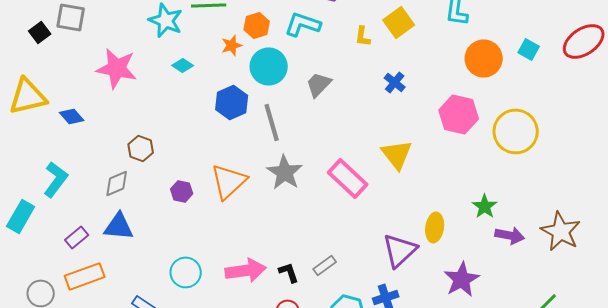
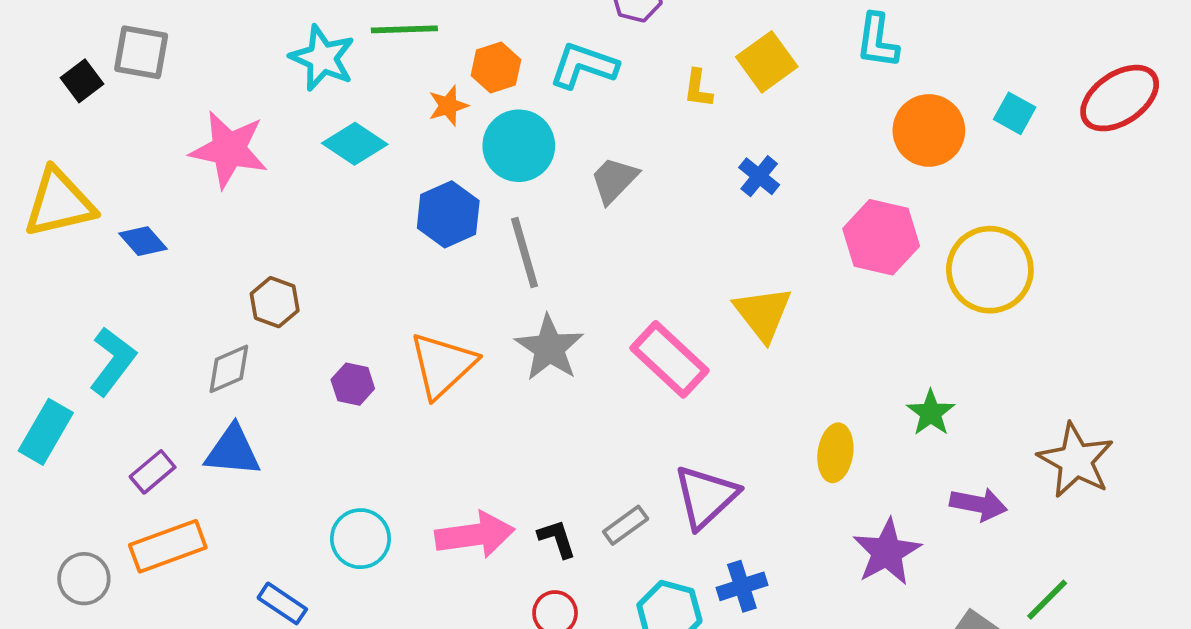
cyan diamond: (183, 65) -> (355, 144), size x1.5
purple arrow: (510, 235) -> (978, 504), moved
purple triangle: (400, 250) -> (706, 497), moved

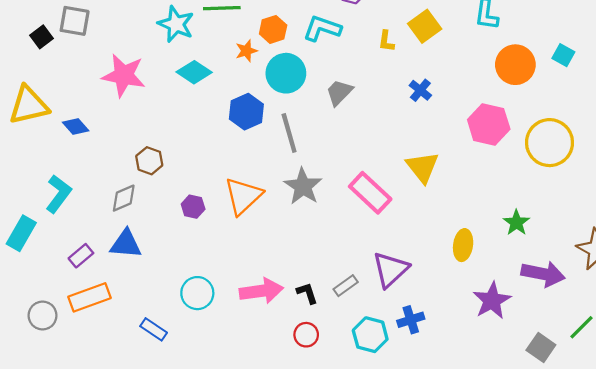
purple arrow: (978, 504) -> (543, 274), size x1.4

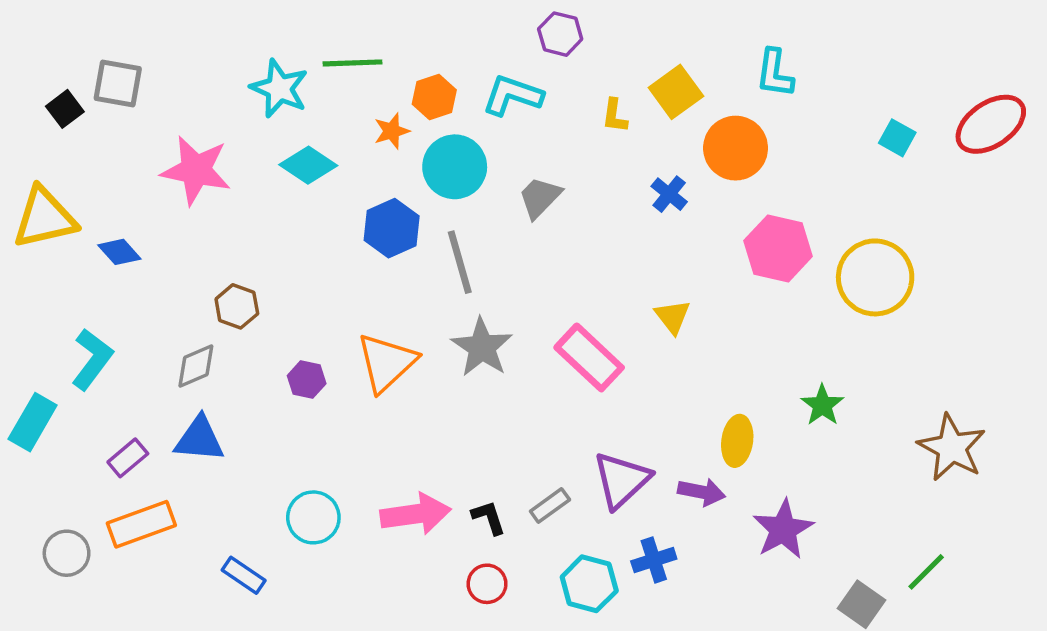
orange circle: (515, 65) -> (736, 148), moved
yellow triangle: (423, 167) -> (673, 317), size x0.7
purple arrow: (543, 274) -> (701, 492), moved, size x0.7

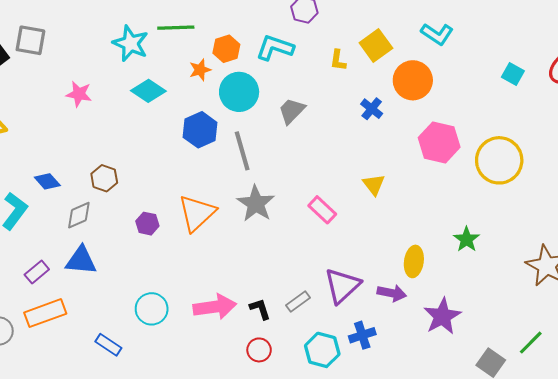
cyan L-shape: (775, 73) -> (437, 34), turned -64
pink star: (196, 170) -> (79, 94), size x0.6
blue diamond: (119, 252) -> (47, 181), moved
pink rectangle: (589, 357) -> (322, 210), size x0.7

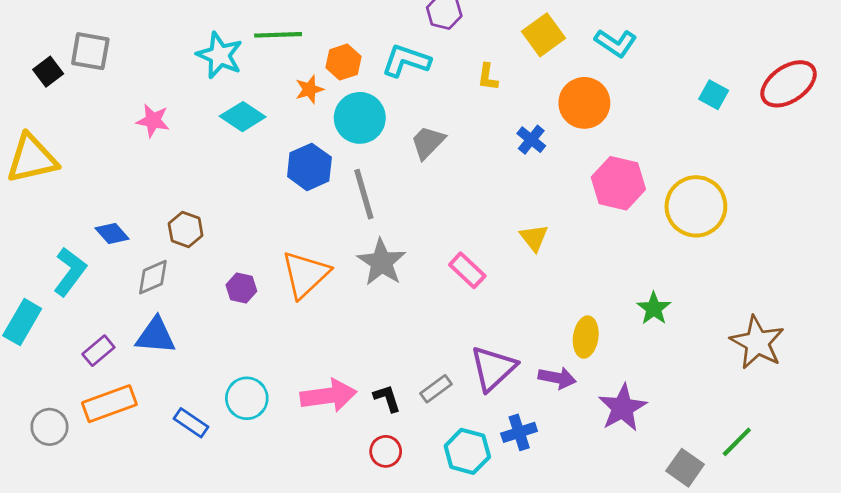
yellow square: (376, 46) -> (544, 35), moved
blue rectangle: (108, 345) -> (191, 423), moved

